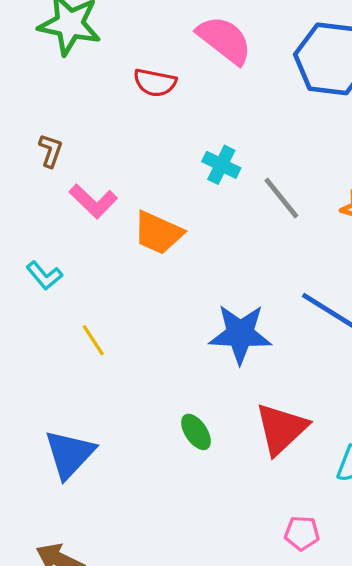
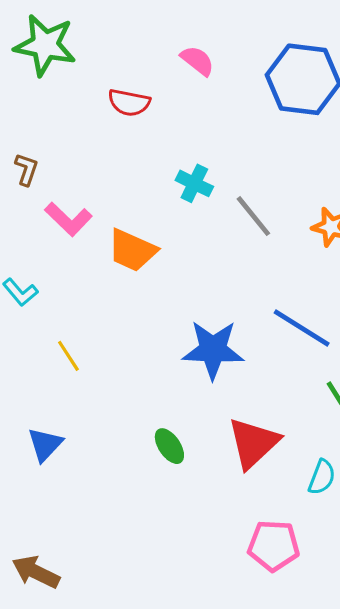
pink semicircle: (224, 40) -> (197, 61), size x0.6
blue triangle: (70, 454) -> (45, 445), moved, size x0.7
pink pentagon: (302, 533) -> (274, 546), size x1.5

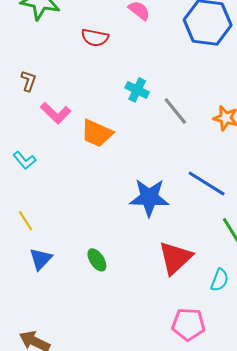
yellow line: (68, 356) -> (25, 221), moved
green ellipse: (169, 446) -> (97, 260), moved

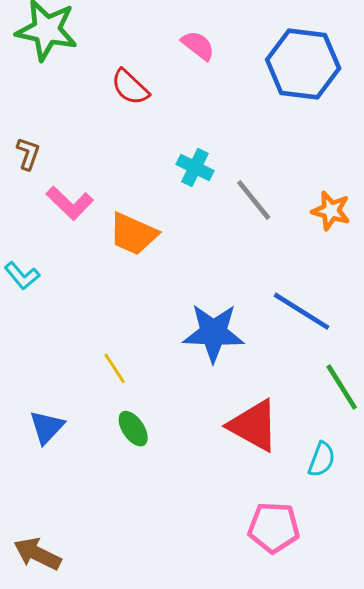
red semicircle: (95, 38) -> (130, 87), turned 32
yellow line: (25, 221) -> (115, 368), moved
red triangle: (175, 258) -> (254, 426), turned -48

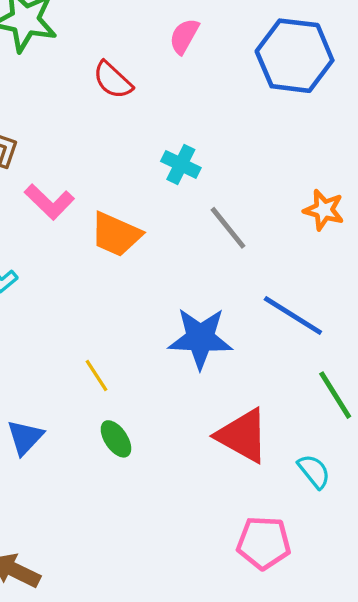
pink semicircle: (198, 45) -> (184, 36), turned -99
gray line: (254, 200) -> (228, 228), moved
cyan semicircle: (322, 460) -> (314, 471), turned -60

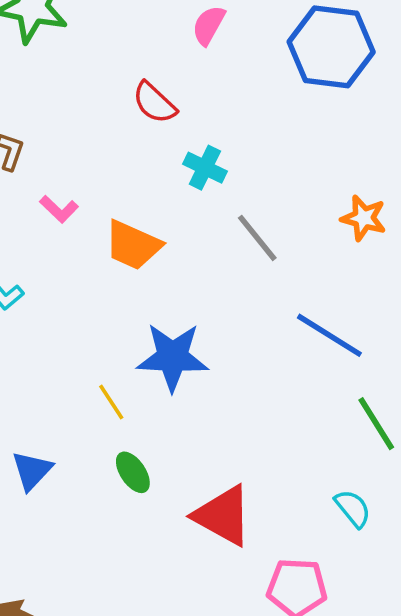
red semicircle: (113, 80) -> (154, 103), moved
pink L-shape: (49, 202) -> (59, 209), size x0.7
blue star: (200, 338) -> (173, 357), moved
red triangle: (243, 436) -> (223, 516), moved

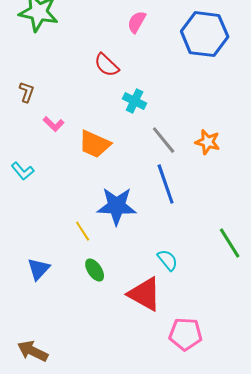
orange star: (364, 218) -> (208, 142), moved
blue line: (329, 335) -> (166, 184), moved, turned 39
cyan semicircle: (353, 508) -> (168, 260), moved

